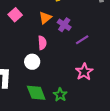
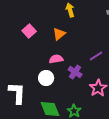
purple cross: (64, 25) -> (75, 72), moved
pink semicircle: (42, 43) -> (56, 59), turned -96

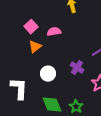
orange triangle: (59, 34) -> (35, 47), moved
pink semicircle: (56, 59) -> (54, 32), moved

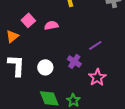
orange triangle: (35, 47) -> (12, 36), moved
white L-shape: (19, 89) -> (16, 65), moved

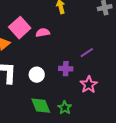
pink square: (28, 20) -> (20, 28), size x1.5
purple cross: (74, 61) -> (66, 69), turned -32

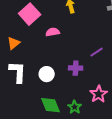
pink square: (20, 28) -> (30, 14), moved
pink star: (89, 85) -> (99, 94), moved

